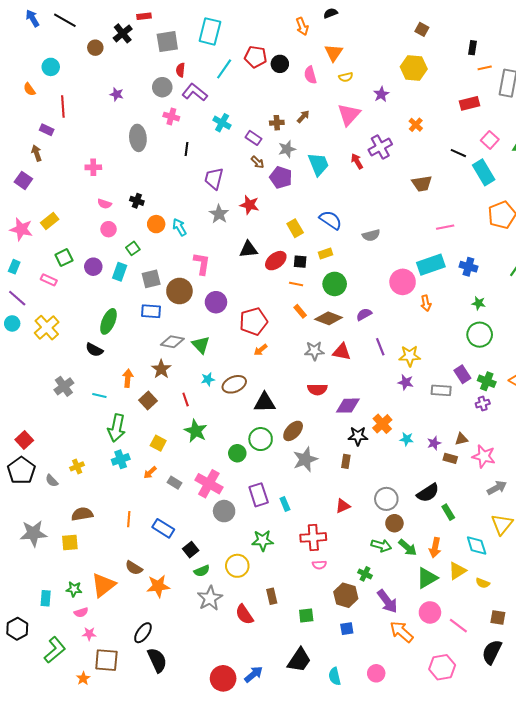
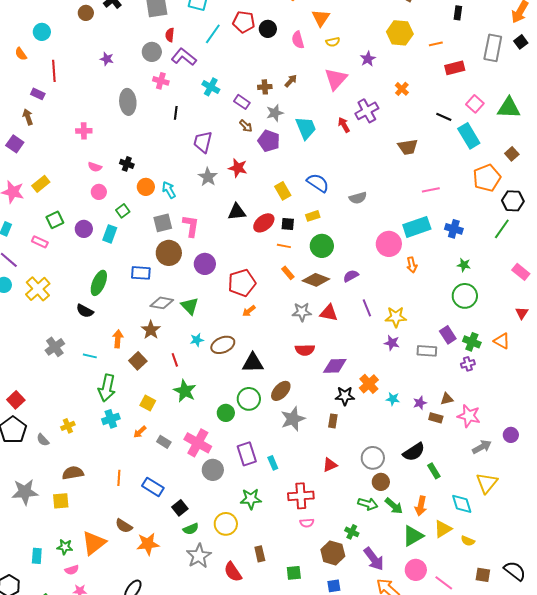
orange line: (485, 68) -> (436, 44), moved
gray square: (151, 279) -> (163, 223), moved

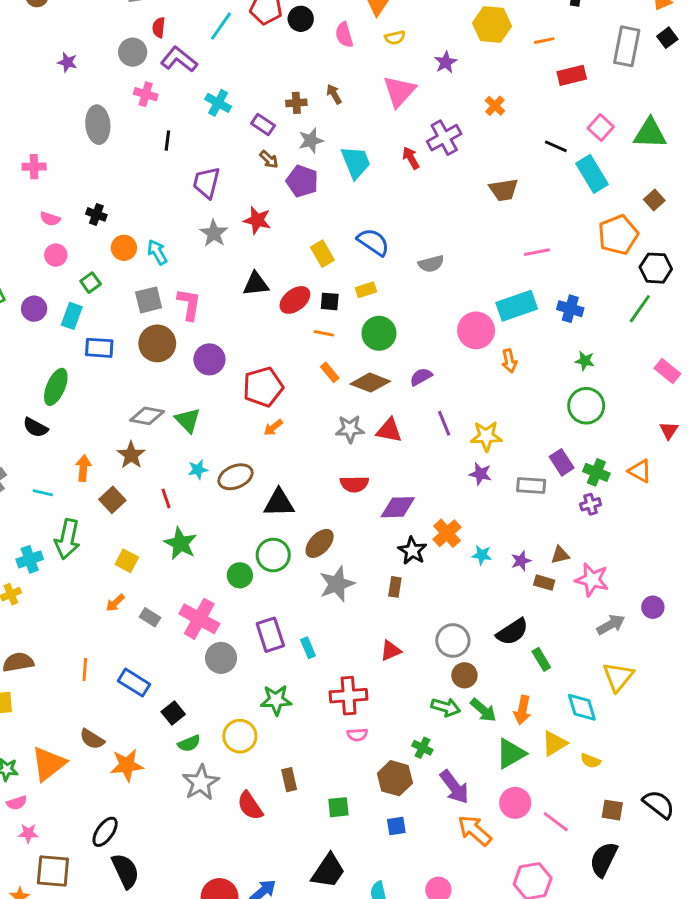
brown arrow: (291, 81) -> (334, 94), turned -72
blue rectangle: (141, 273) -> (99, 348), moved
black star: (345, 396) -> (412, 551), turned 30
cyan cross: (111, 419) -> (30, 559), moved

